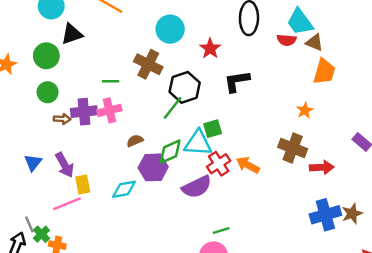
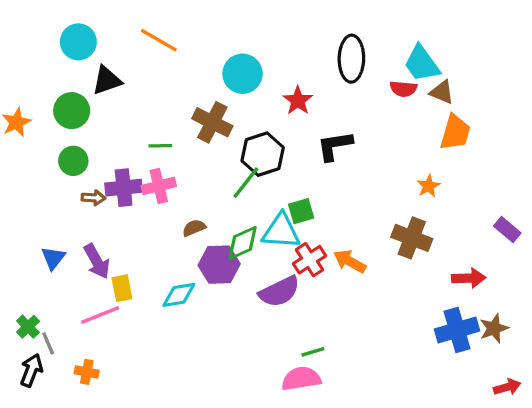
red arrow: (322, 167) -> (469, 278), moved
green cross: (41, 234) -> (28, 327), moved

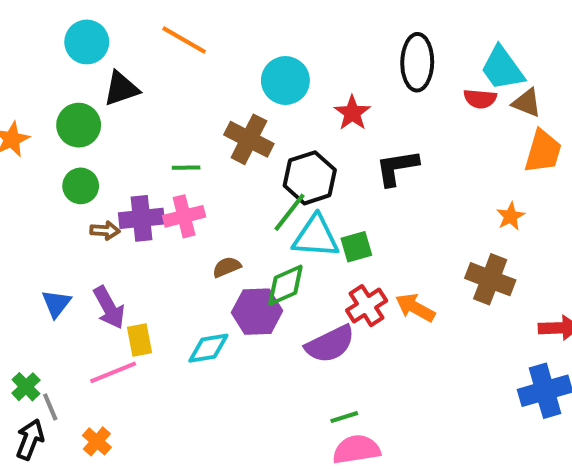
cyan triangle: (281, 231) -> (316, 237), moved
green line: (313, 352) -> (344, 417), moved
orange cross: (87, 372) -> (97, 441), turned 30

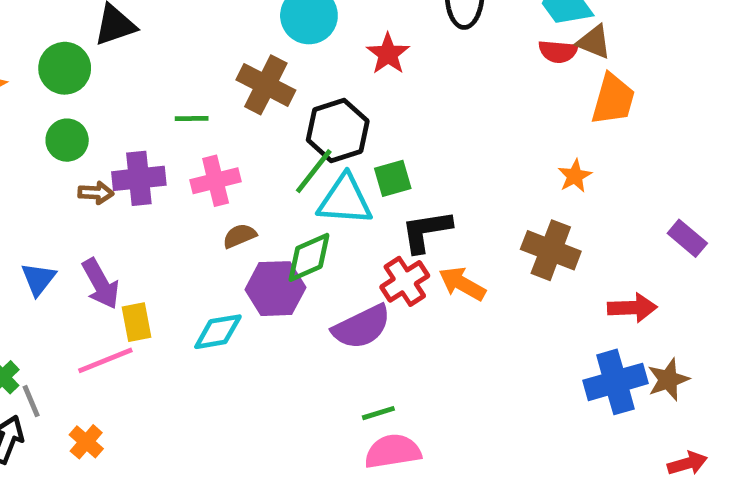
red semicircle: (480, 99) -> (558, 51), moved
black L-shape: (397, 168) -> (426, 231), moved
pink cross: (184, 216) -> (216, 181), moved
green square: (356, 247) -> (393, 178), moved

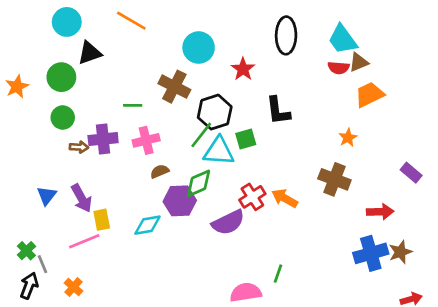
brown triangle: (594, 42) -> (359, 62), turned -45
orange trapezoid: (613, 99) -> (369, 95), turned -132
black L-shape: (426, 231) -> (278, 111), moved, turned -88
green line: (378, 413) -> (278, 274), moved, turned -54

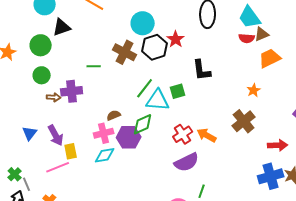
black hexagon: (215, 112) -> (155, 47), moved
pink cross: (146, 140) -> (104, 133), moved
brown cross: (334, 179) -> (244, 121), turned 30
purple semicircle: (228, 222) -> (187, 162), moved

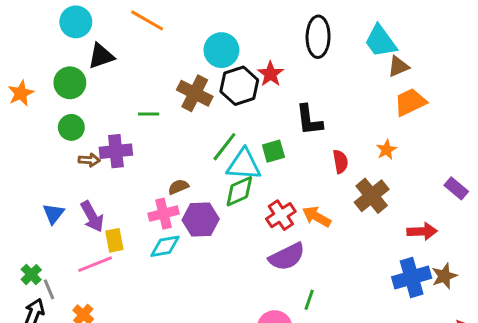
red semicircle: (247, 38) -> (340, 162), moved, turned -105
green diamond: (143, 124) -> (239, 191), moved

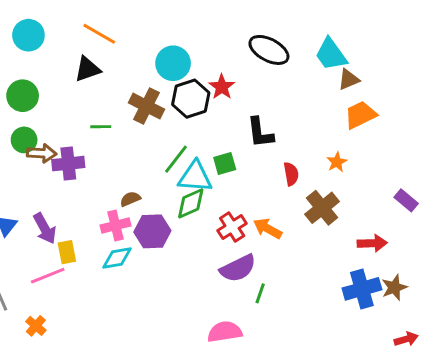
black ellipse: (318, 37) -> (269, 50), turned -63
black triangle: (101, 56) -> (87, 69), moved
brown arrow: (89, 160) -> (42, 153), moved, size x1.4
green line: (309, 300) -> (260, 293), moved

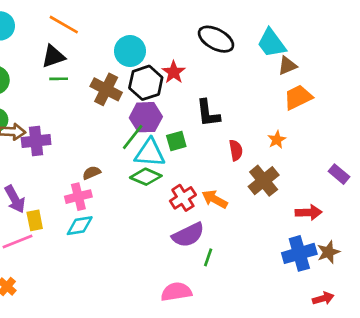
green line: (101, 127) -> (59, 79), moved
green diamond: (191, 203) -> (146, 177), turned 48
purple hexagon: (152, 231) -> (146, 117), moved
red arrow: (406, 339) -> (323, 298), moved

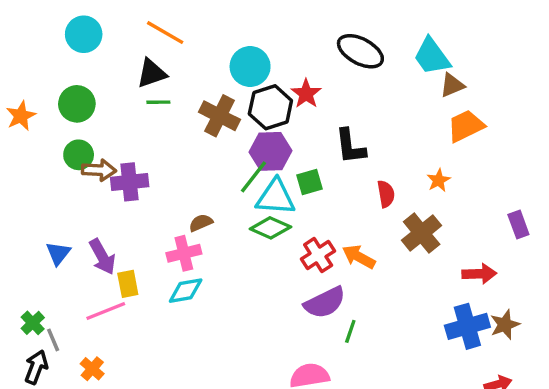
purple rectangle: (339, 174) -> (518, 224), turned 30

